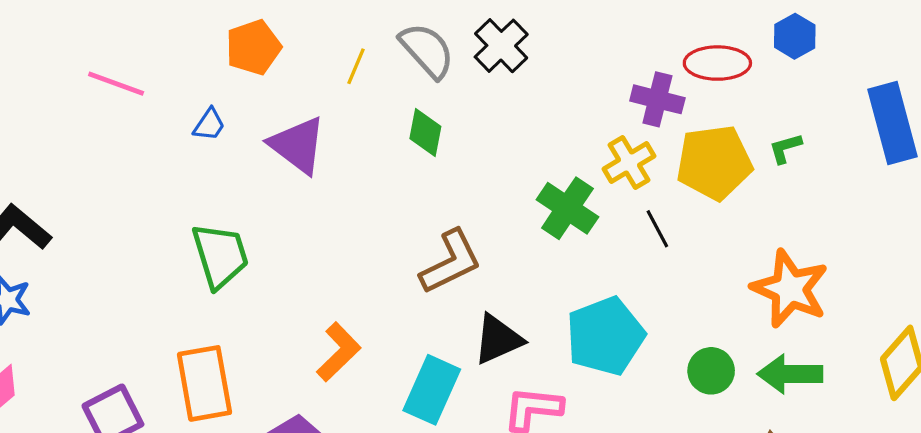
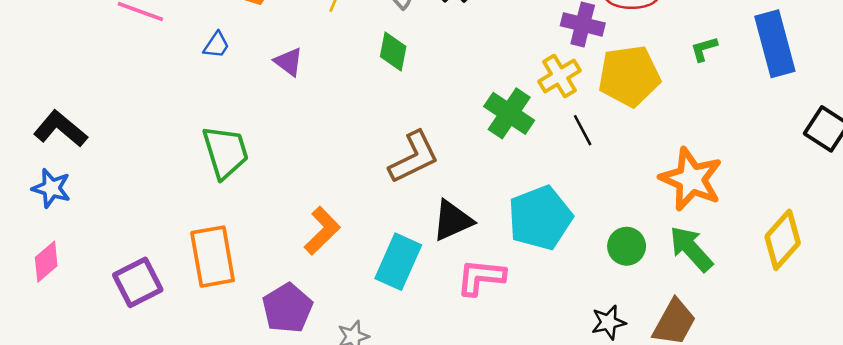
purple triangle: (298, 145) -> (289, 62), size x0.6
green L-shape: (785, 148) -> (704, 49), moved
green arrow: (790, 374) -> (691, 249), turned 48

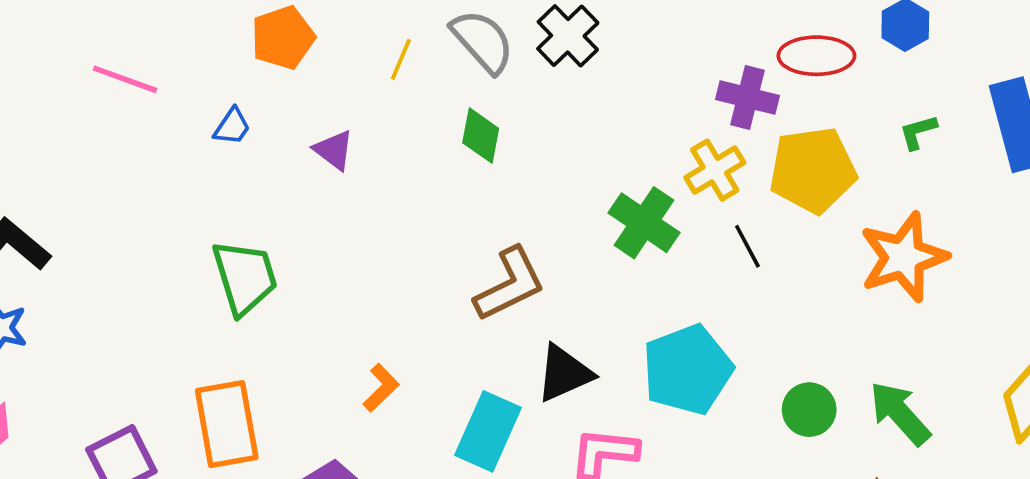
orange star: (691, 179) -> (904, 257), moved, turned 30
orange L-shape: (322, 231) -> (381, 388), size x0.7

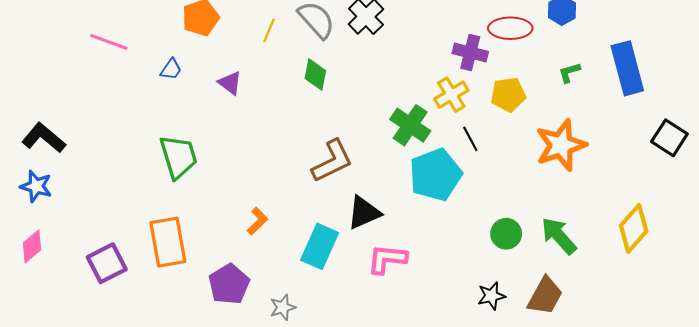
yellow pentagon: (813, 170) -> (508, 95), size x0.7
cyan pentagon: (688, 370) -> (436, 175), moved

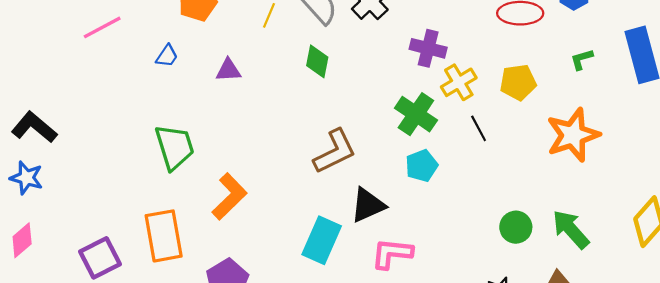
pink line: (109, 42) -> (102, 27), turned -48
purple cross: (470, 52) -> (428, 48), moved
purple triangle: (230, 83) -> (228, 70), turned -40
cyan pentagon: (436, 175) -> (421, 166), moved, size x0.6
orange L-shape: (257, 221) -> (229, 196), moved, size x1.6

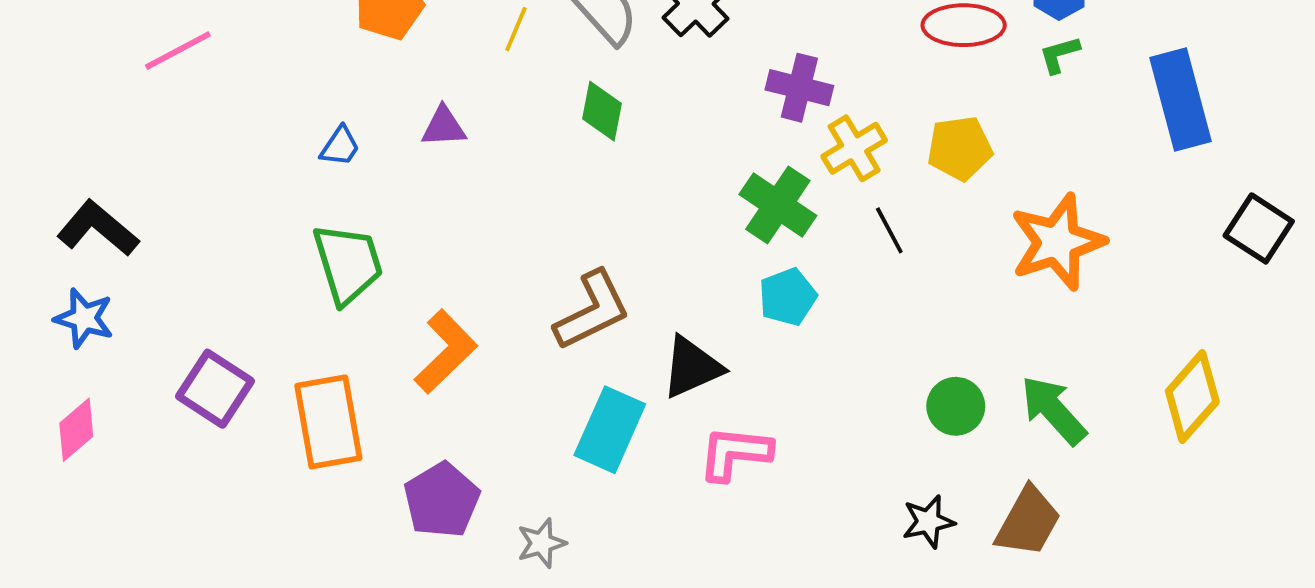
pink line: (102, 27) -> (178, 51), moved
blue trapezoid: (167, 56) -> (340, 146), moved
green L-shape: (582, 59) -> (1059, 54), moved
brown L-shape: (335, 151) -> (592, 311), moved
purple square: (100, 258) -> (215, 389), moved, turned -30

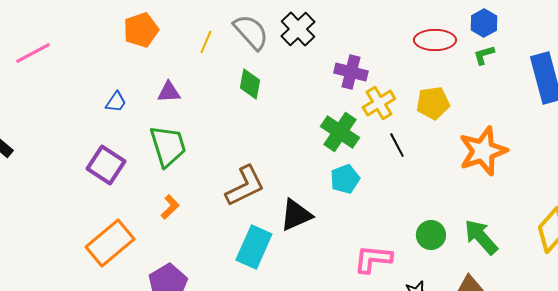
green trapezoid: (348, 264) -> (168, 146), moved
orange L-shape: (446, 352) -> (170, 207), size x0.6
purple square: (215, 389) -> (106, 165), moved
orange rectangle: (328, 422) -> (110, 243), turned 60
pink L-shape: (735, 453) -> (373, 259), moved

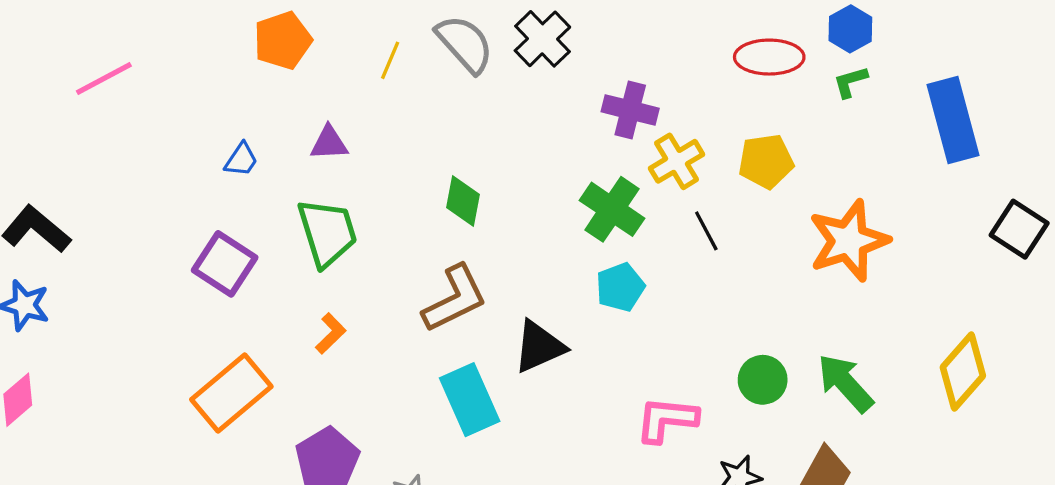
green diamond: (250, 84) -> (463, 201), moved
cyan rectangle: (254, 247) -> (470, 400), turned -48

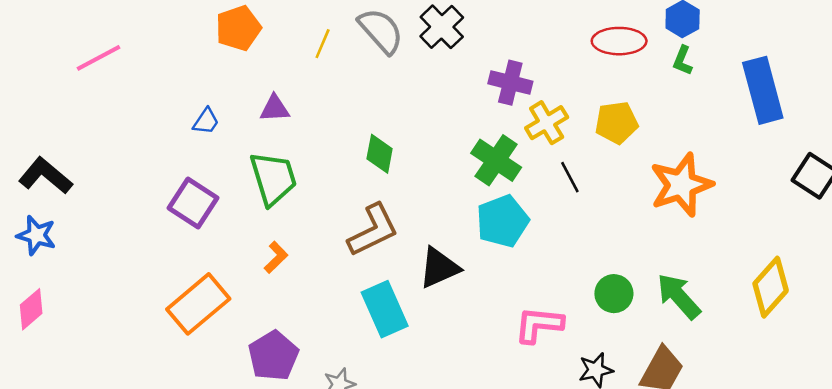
green L-shape: (850, 82) -> (683, 61), turned -52
cyan pentagon: (620, 287) -> (503, 221), size x1.4

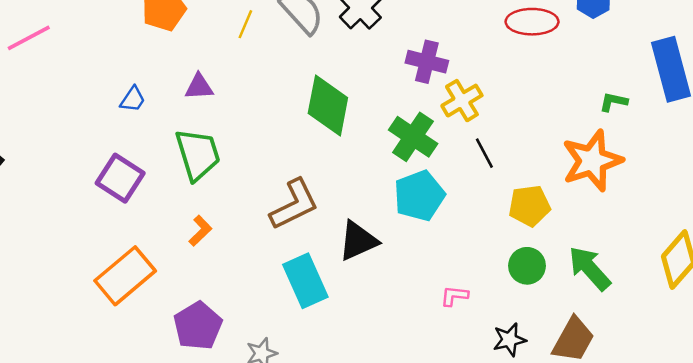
green L-shape: (683, 61) -> (613, 102), moved, turned 80
yellow pentagon: (617, 123) -> (530, 206), moved
green diamond: (380, 154) -> (328, 106), moved, size x1.6
pink L-shape: (539, 325) -> (454, 296), size x0.6

